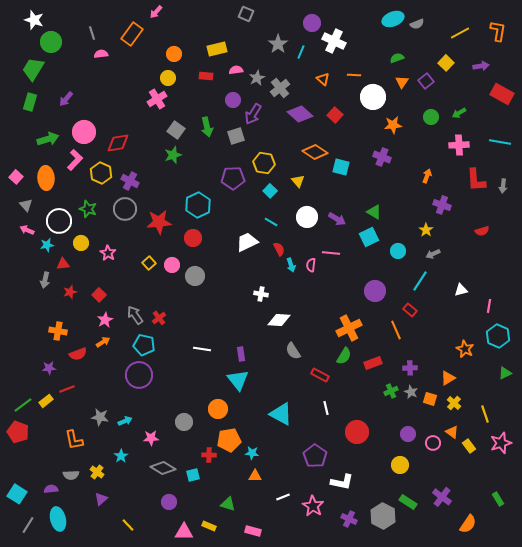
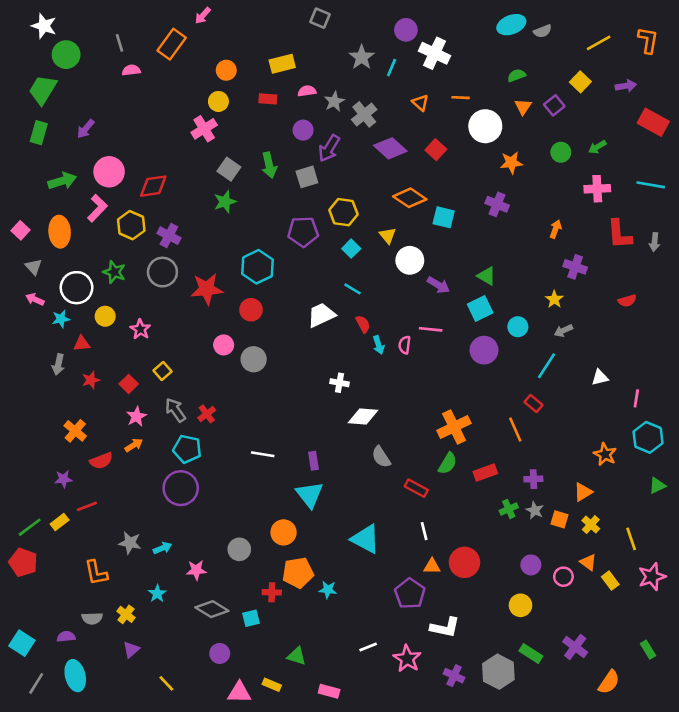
white circle: (307, 217) -> (410, 260), moved
yellow square: (149, 263) -> (162, 371), moved
purple circle: (375, 291) -> (484, 350), moved
orange cross: (58, 331) -> (75, 431), turned 30
orange triangle: (255, 476) -> (432, 566), moved

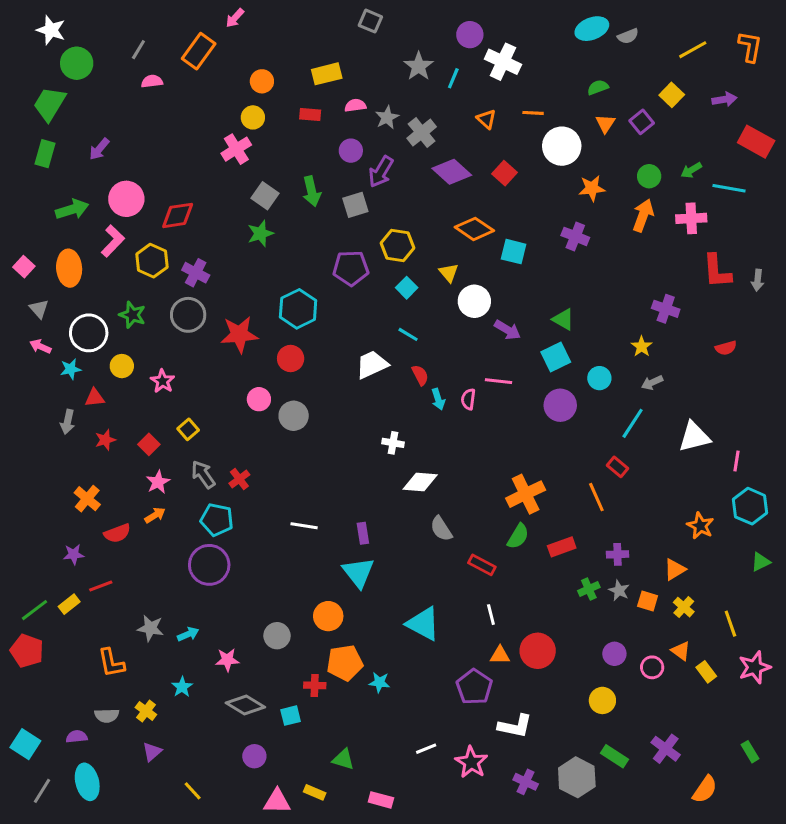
gray line: (119, 43) -> (138, 50), turned 48
cyan line: (651, 185) -> (729, 188), moved
orange arrow: (556, 229) -> (643, 215), moved, size x1.5
white triangle: (600, 377) -> (694, 437), size x1.6

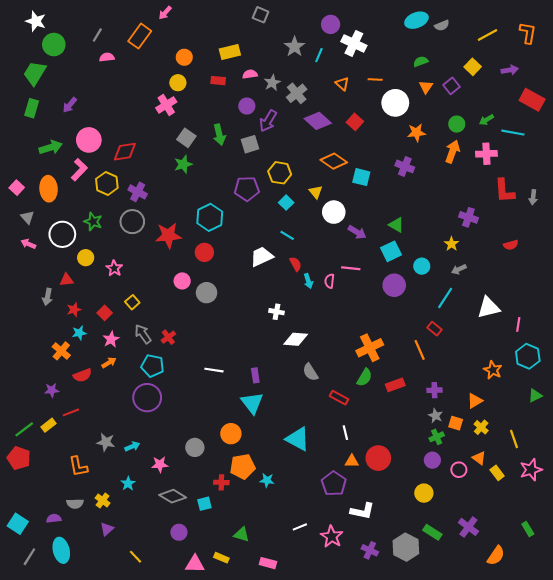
cyan star: (71, 369) -> (79, 333), moved
green cross: (589, 589) -> (437, 437), moved

